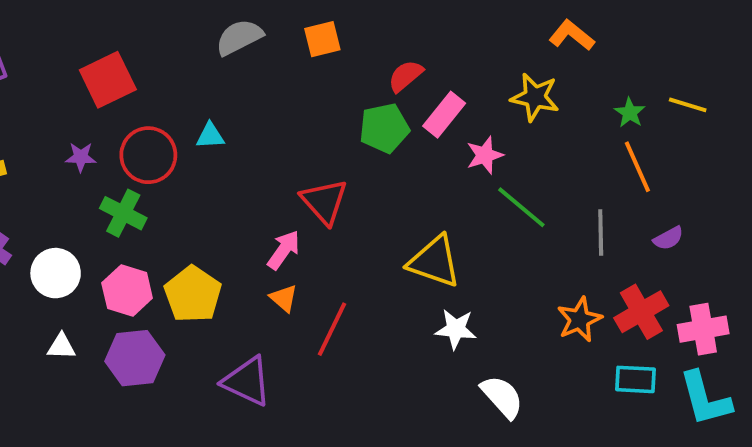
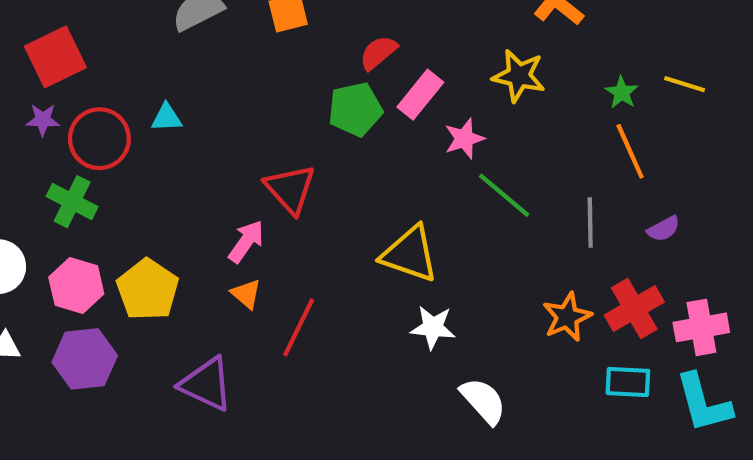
purple star: (81, 157) -> (43, 120), moved

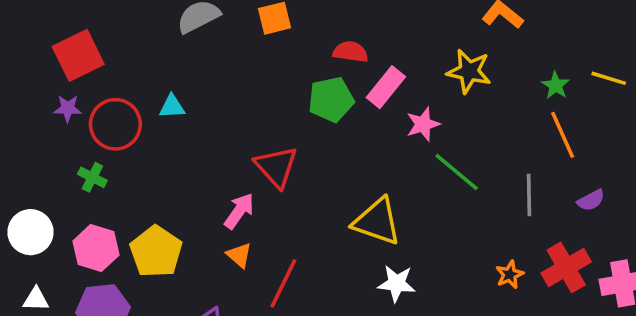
red semicircle: (378, 53) -> (351, 52), turned 48
green cross: (72, 202) -> (92, 177), size x0.7
orange star: (567, 317) -> (510, 275), size x0.7

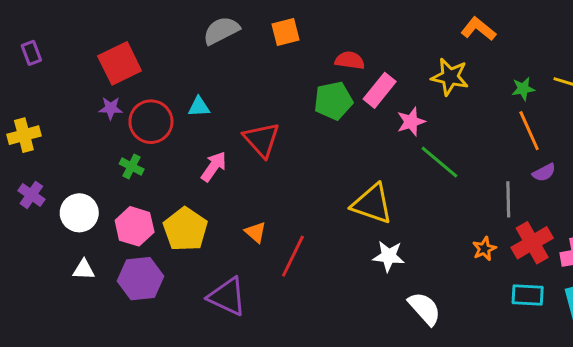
green star: (556, 85) -> (523, 89), turned 30
red triangle: (276, 167) -> (262, 140), moved
gray line: (529, 195) -> (508, 199), moved
purple semicircle: (591, 200) -> (544, 172), moved
pink arrow: (239, 211) -> (214, 167), moved

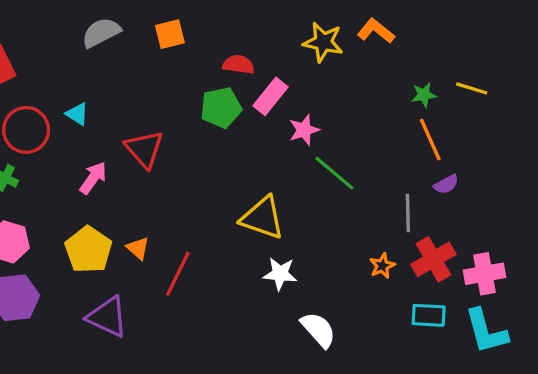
yellow star: (450, 77) -> (323, 42), moved
cyan triangle: (199, 107) -> (77, 114), turned 35
yellow pentagon: (185, 229) -> (88, 250), moved

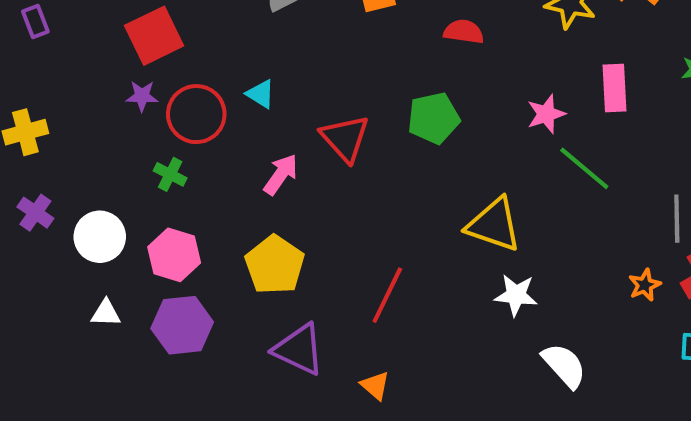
pink rectangle: (270, 96) -> (614, 88), moved, turned -42
green pentagon: (221, 108) -> (434, 118), moved
orange triangle: (138, 248) -> (375, 386), moved

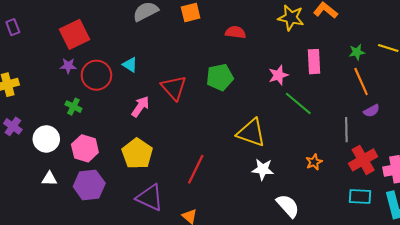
green cross: (170, 174) -> (73, 107), moved
orange star: (645, 285) -> (314, 162), moved

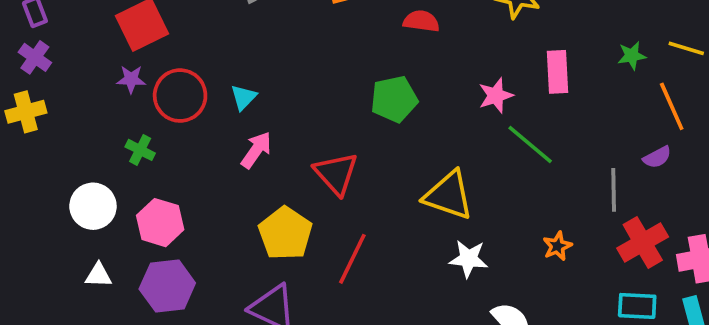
cyan triangle: (130, 65) -> (244, 97), moved, turned 42
orange line: (361, 81) -> (672, 106), moved
red triangle: (174, 88) -> (336, 174), moved
purple cross: (13, 126) -> (35, 57), moved
yellow pentagon: (137, 154) -> (285, 233), moved

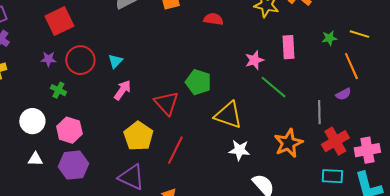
purple star: (131, 79) -> (48, 59), moved
green pentagon: (394, 99) -> (198, 82), moved, turned 30
orange star: (557, 246) -> (288, 143), size x1.8

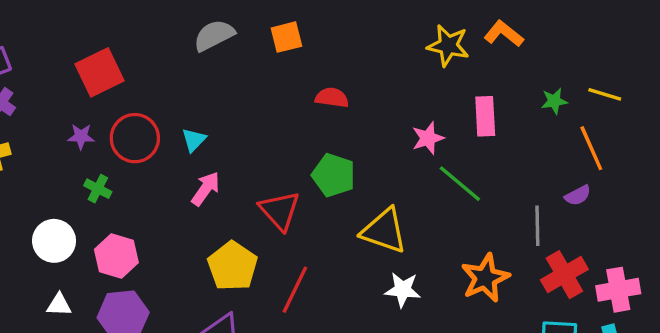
red semicircle: (213, 19) -> (332, 98), moved

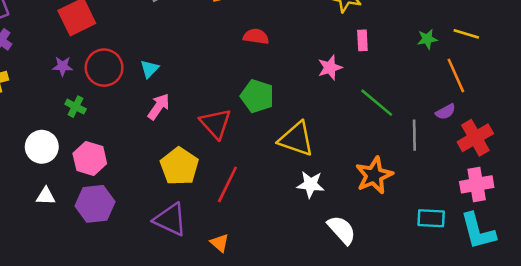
pink rectangle: (485, 116) -> (362, 40), moved, size x0.7
green line: (460, 184) -> (377, 103), moved
red cross: (564, 275) -> (475, 138), moved

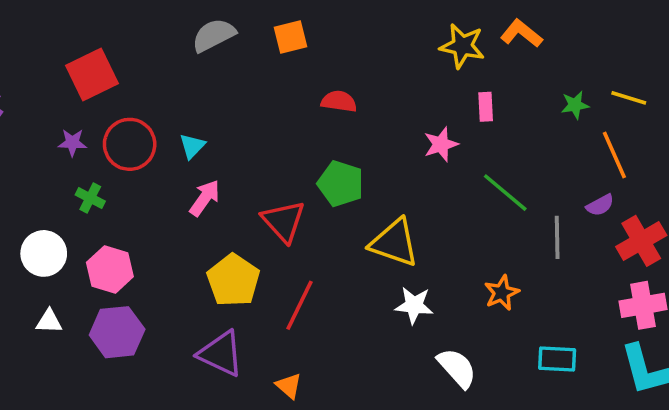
orange star: (374, 175) -> (502, 293), size x0.7
cyan rectangle: (431, 218) -> (557, 359), moved

